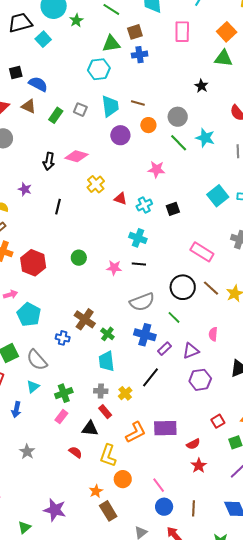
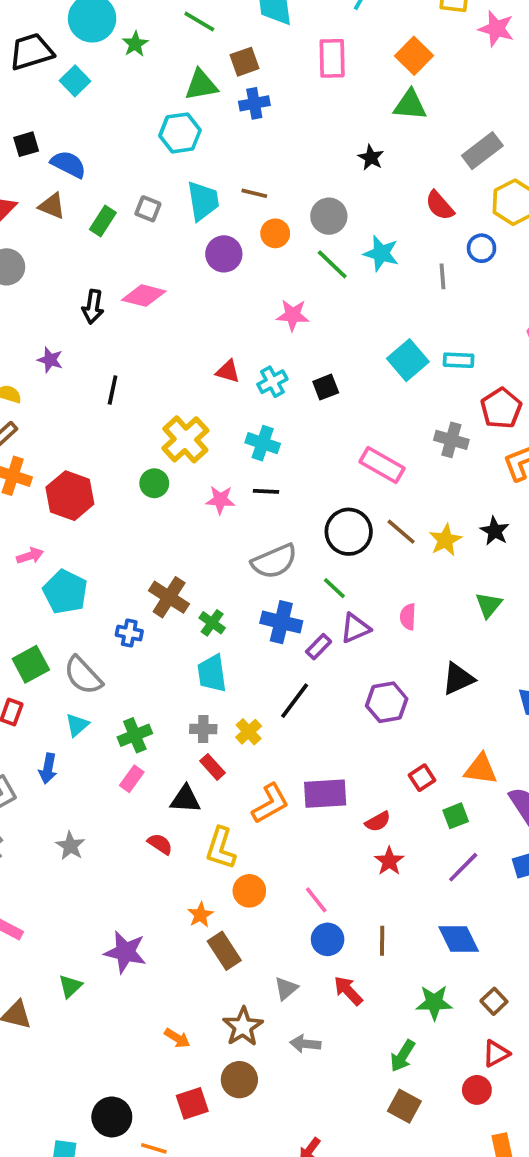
yellow cross: (96, 184) -> (185, 439), moved, size x1.4
purple triangle: (191, 351) -> (355, 628), moved

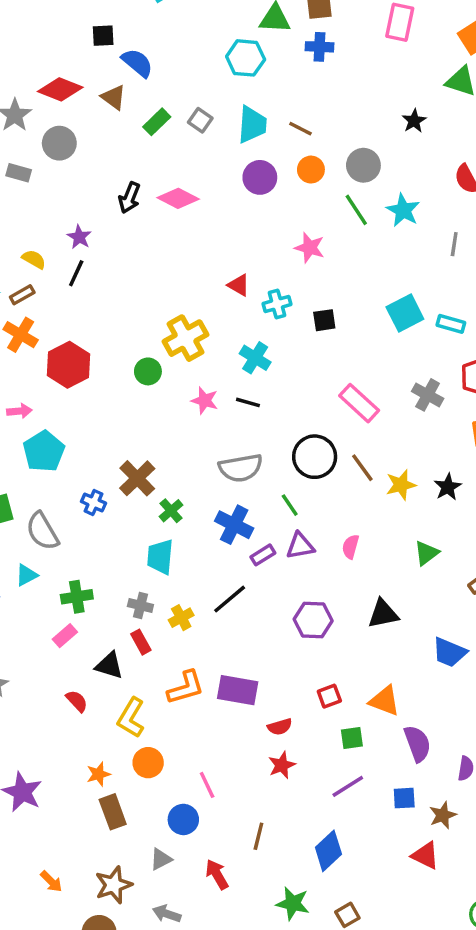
black line: (113, 390) -> (76, 273), moved
blue circle: (328, 939) -> (183, 819), moved
blue diamond: (459, 939) -> (328, 851), turned 60

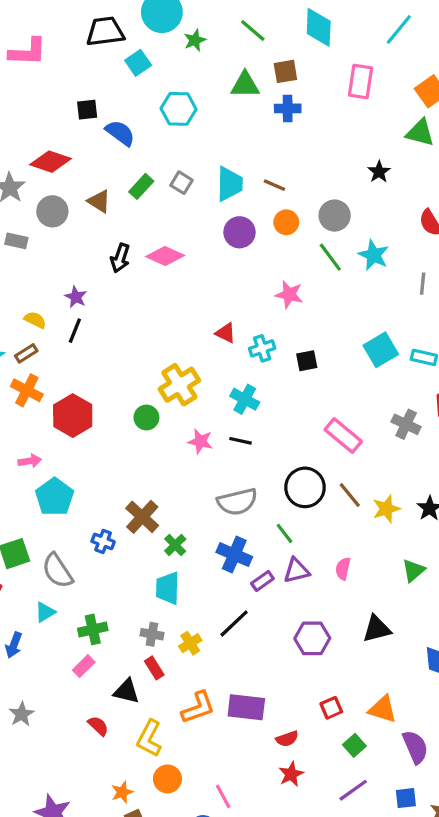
cyan hexagon: (246, 58) -> (179, 109), moved
brown triangle: (114, 97) -> (99, 201), moved
green square: (352, 738) -> (354, 745), turned -30

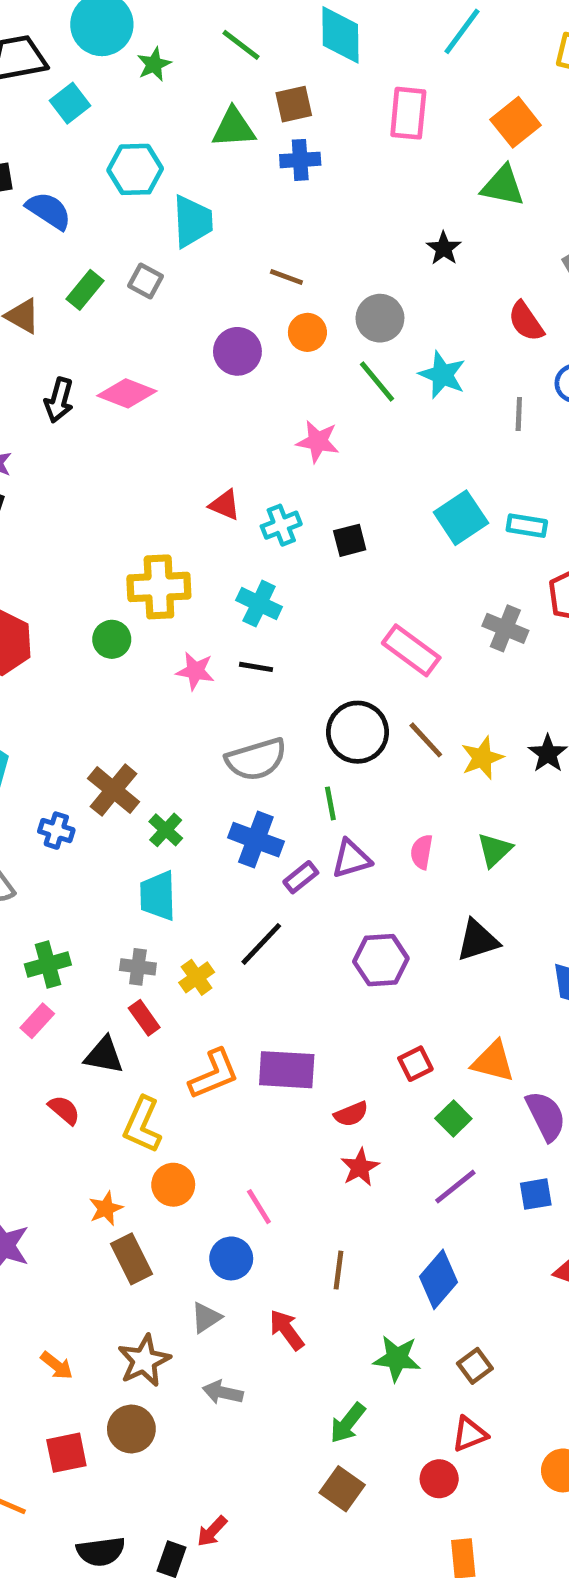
cyan trapezoid: (230, 184) -> (192, 221), moved
yellow cross: (179, 385) -> (159, 587), turned 33
green line: (285, 533) -> (330, 803), turned 30
green triangle: (413, 570) -> (495, 850), moved

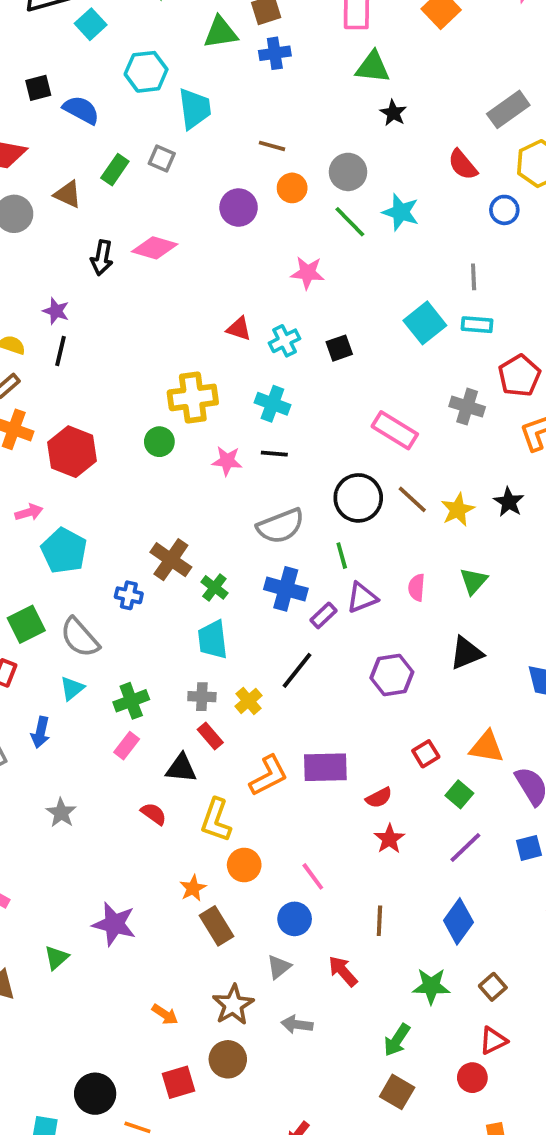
green triangle: (503, 186) -> (373, 67), moved
gray line: (519, 414) -> (474, 277), moved

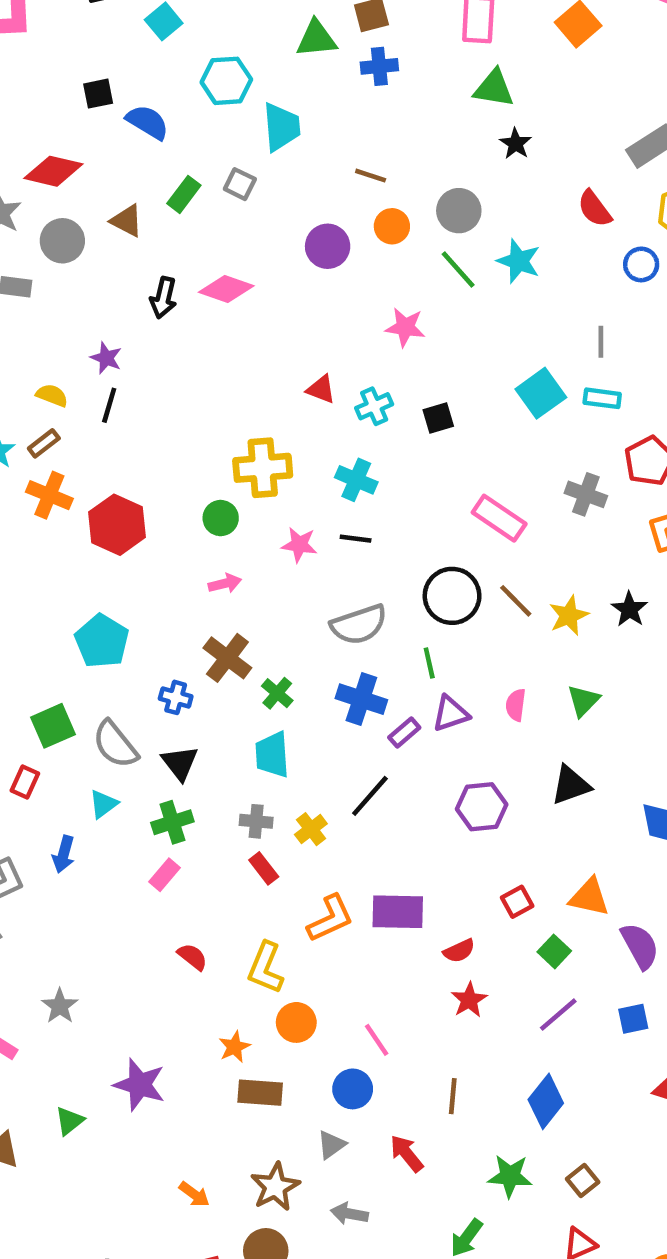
pink arrow: (29, 512) -> (225, 583), moved
black triangle: (181, 768) -> (180, 763), moved, turned 44
gray star: (61, 813) -> (60, 1006), moved
brown rectangle: (216, 926) -> (260, 1093), turned -57

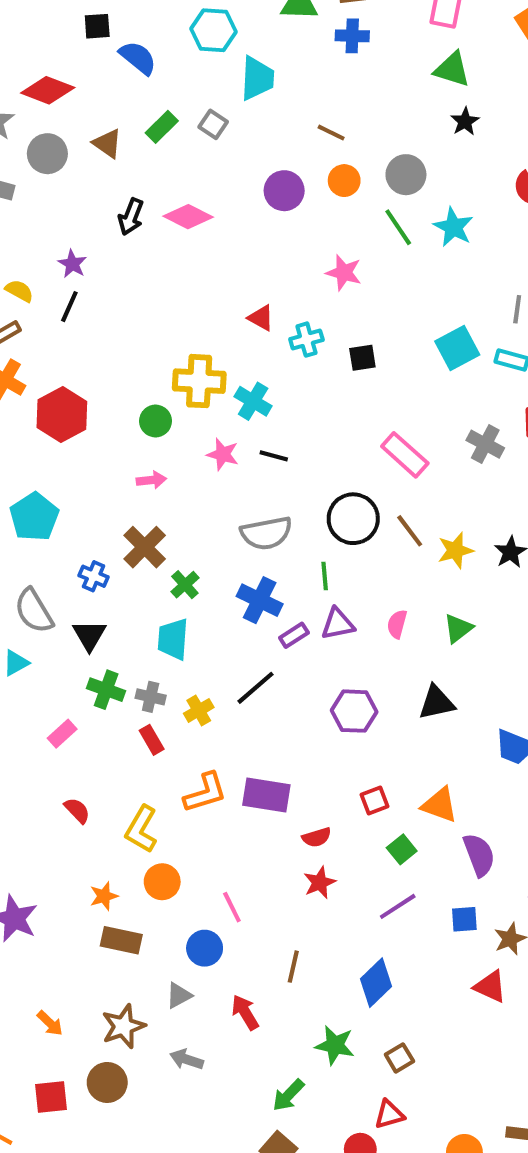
cyan cross: (356, 480) -> (253, 401), moved
green cross: (172, 822) -> (106, 690), moved, turned 30

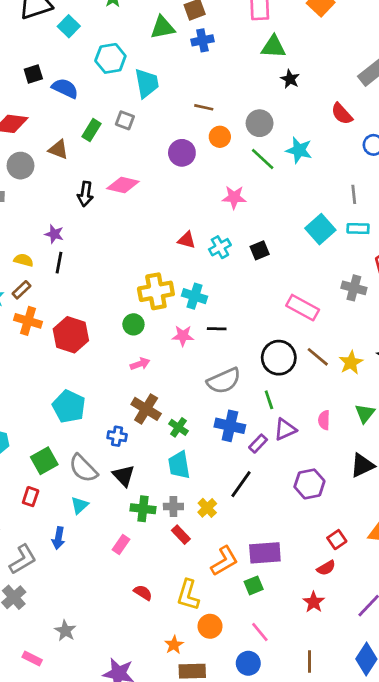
red semicircle: (317, 837) -> (326, 568), moved
green square: (402, 849) -> (254, 585), moved, turned 30

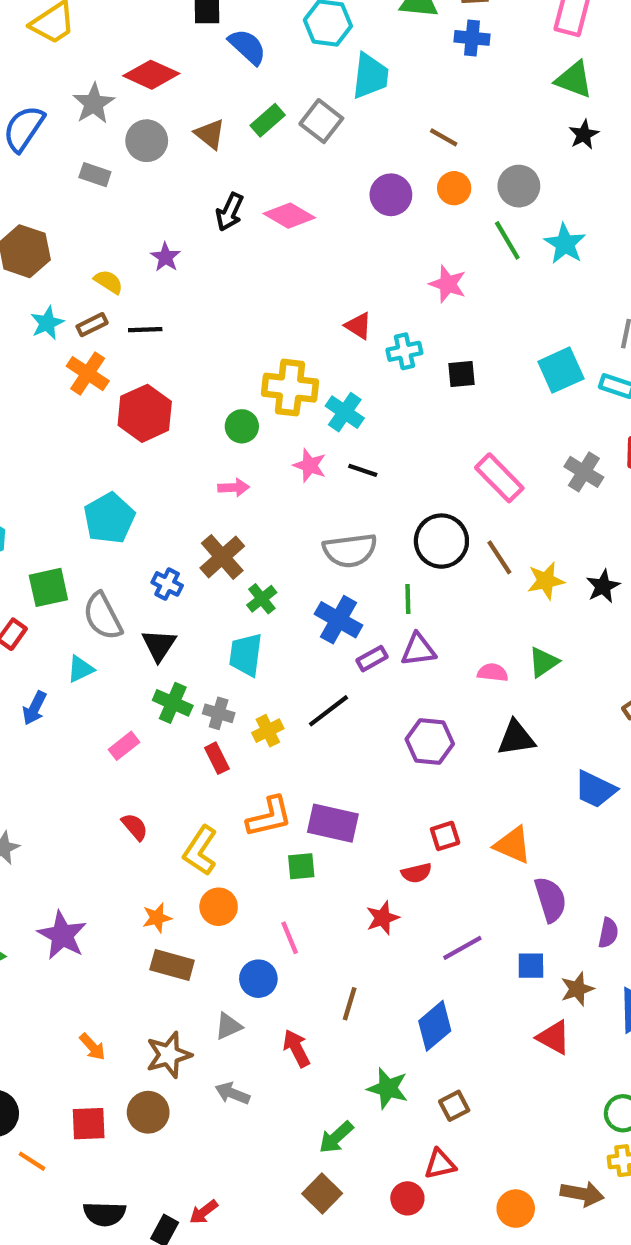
gray square: (125, 120) -> (321, 121), size x1.4
black line: (59, 263) -> (145, 330), moved, turned 60
pink semicircle: (324, 420) -> (493, 673), moved, turned 78

